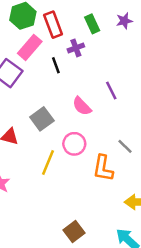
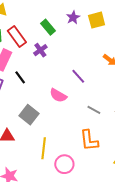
black line: (56, 65) -> (20, 77), moved
pink circle: (74, 144) -> (64, 164), moved
gray line: (125, 146) -> (94, 110), moved

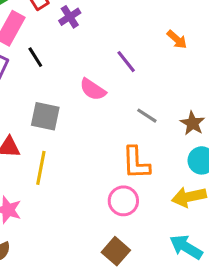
gray square: (29, 115) -> (45, 116), turned -30
yellow line: (44, 148) -> (41, 168), moved
pink circle: (64, 164) -> (123, 201), moved

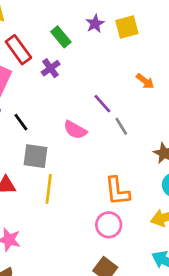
black line: (35, 57) -> (21, 122), moved
gray line: (147, 116) -> (121, 126), moved, turned 30
yellow line: (41, 168) -> (49, 189), moved

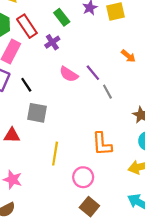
pink semicircle: (75, 130) -> (69, 74), moved
yellow line: (49, 189) -> (55, 154), moved
pink circle: (109, 225) -> (83, 177), moved

